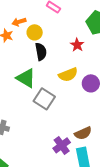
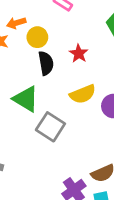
red star: (77, 45) -> (79, 53), moved

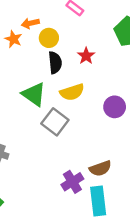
yellow semicircle: (83, 94) -> (72, 92), moved

